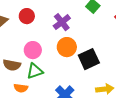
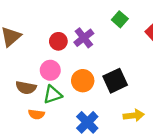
red circle: (27, 16) -> (58, 41), moved
orange circle: (67, 47) -> (83, 81), moved

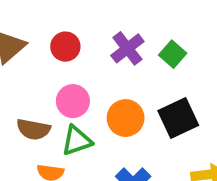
green square: (120, 19) -> (173, 54), moved
red circle: (58, 41) -> (65, 47), moved

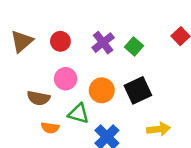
green triangle: (77, 141) -> (78, 114), moved, turned 35

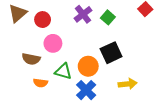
red circle: (60, 41) -> (43, 20), moved
orange circle: (102, 90) -> (88, 66), moved

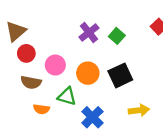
red circle: (43, 20) -> (26, 53), moved
orange circle: (88, 66) -> (88, 73), moved

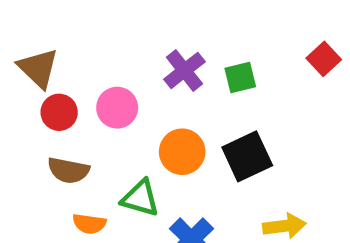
brown triangle: (16, 31) -> (38, 68), turned -35
green square: (117, 36) -> (240, 77), turned 35
pink circle: (55, 65) -> (117, 108), moved

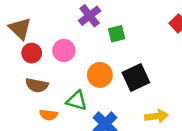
purple cross: (184, 70) -> (90, 16), moved
green square: (240, 77) -> (117, 34), moved

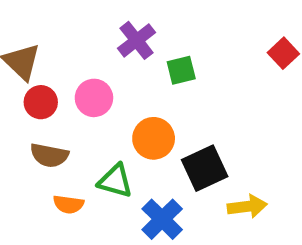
black square: (136, 78) -> (205, 168), moved

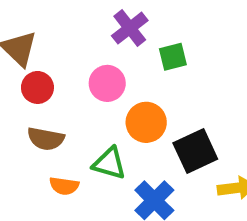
pink circle: (94, 98) -> (107, 83), moved

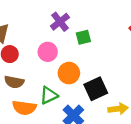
green triangle: (109, 163) -> (49, 95), turned -42
orange semicircle: (64, 186) -> (24, 108), size x1.5

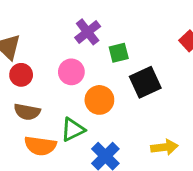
black square: (96, 89) -> (145, 82), moved

